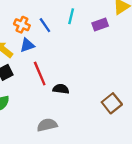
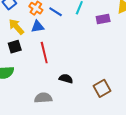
blue line: (45, 25) -> (56, 12), turned -32
black semicircle: (61, 89) -> (66, 79), moved

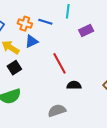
purple rectangle: (103, 19) -> (86, 31), moved
red line: (44, 53) -> (60, 63), moved

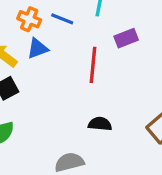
red line: (60, 63) -> (93, 65), moved, turned 30

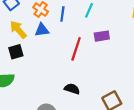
blue line: (62, 19) -> (62, 14), turned 64

